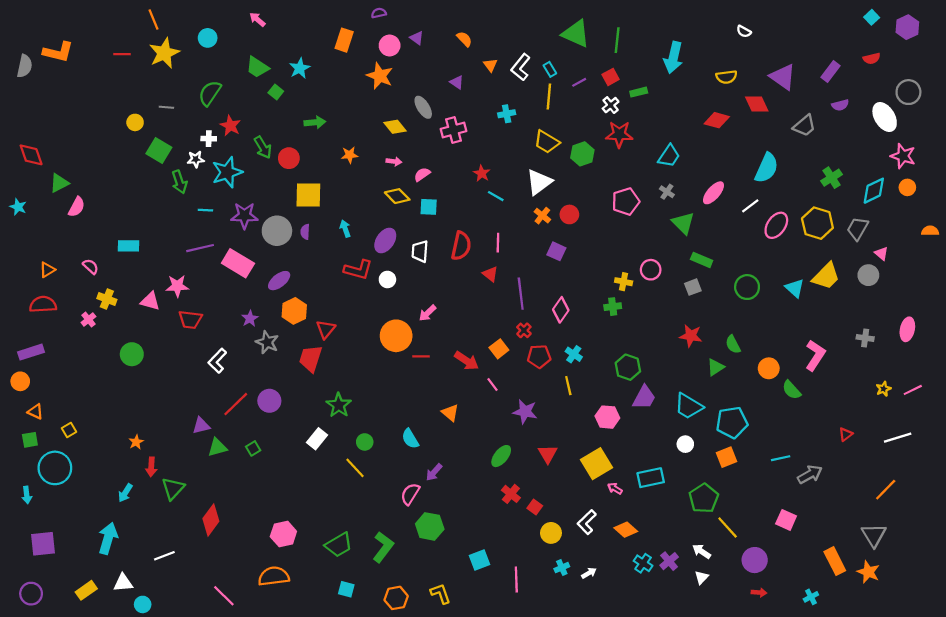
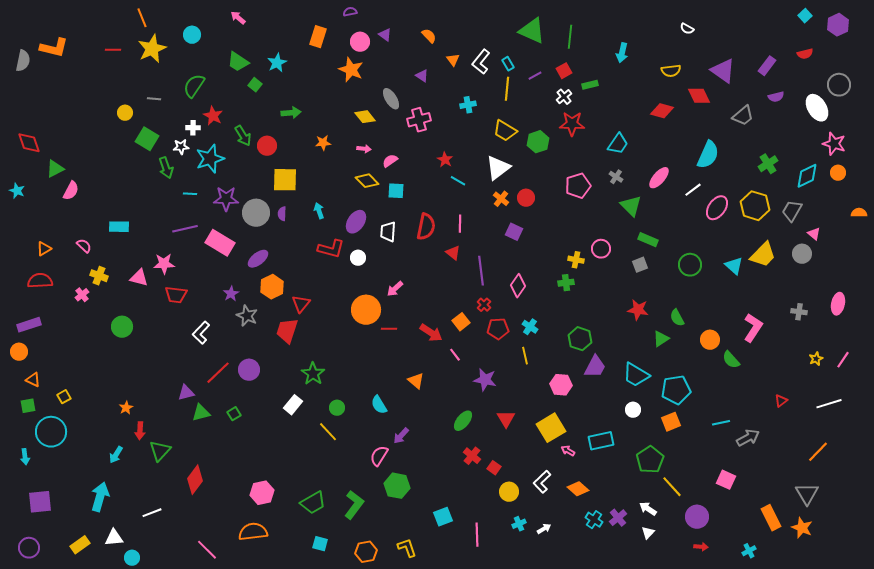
cyan arrow: (673, 57) -> (622, 53), size x0.7
pink line: (913, 390) -> (843, 360), turned -30

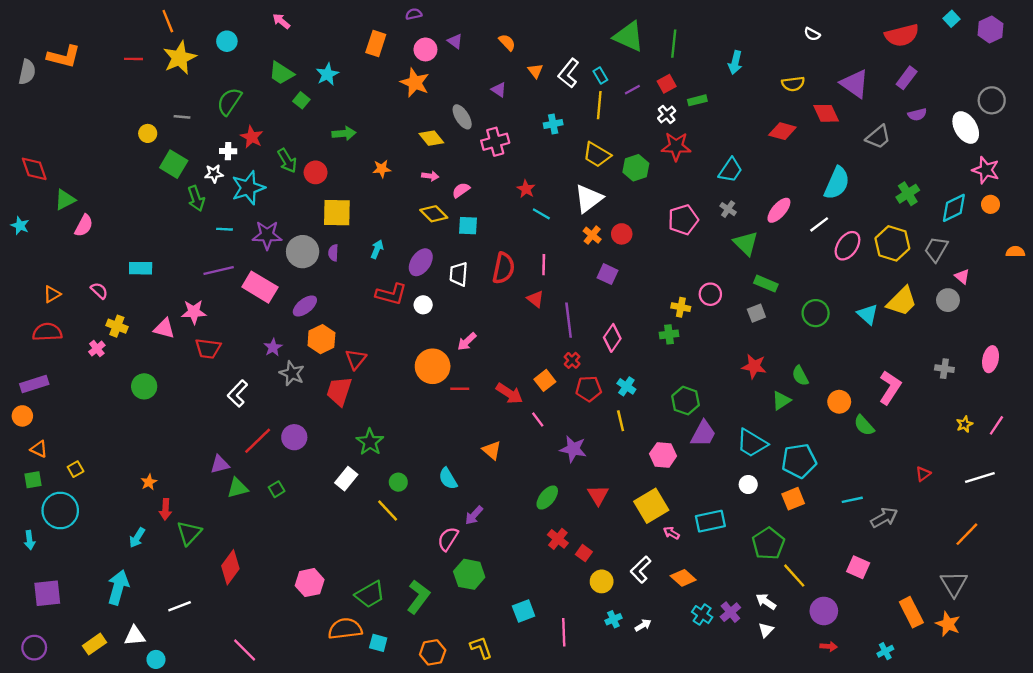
red semicircle: (805, 54) -> (902, 35), moved, size x1.8
cyan arrow: (319, 211) -> (377, 249), turned 42
orange semicircle: (253, 532) -> (345, 629), moved

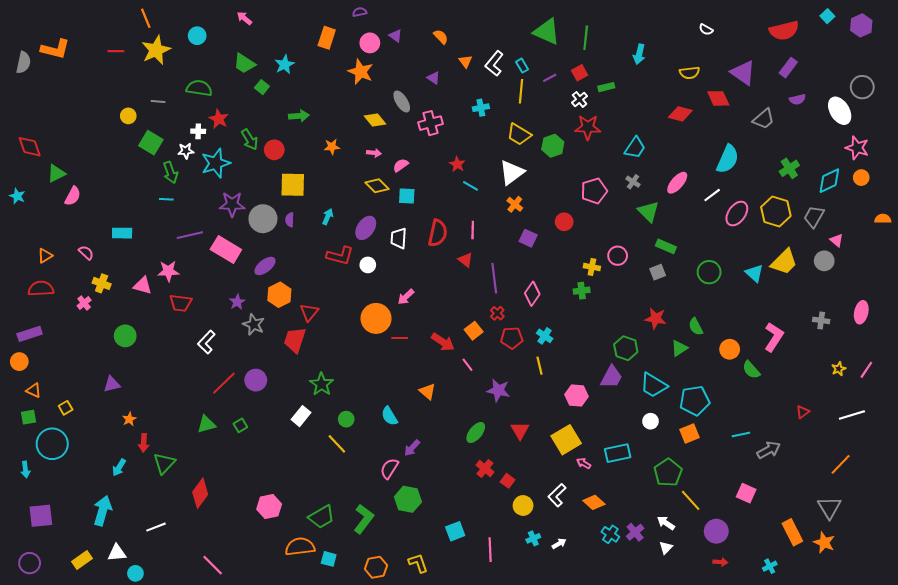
green semicircle: (229, 101) -> (199, 88), turned 65
cyan line: (225, 229) -> (166, 199), moved
red circle: (622, 234) -> (564, 222), moved
green hexagon: (686, 401) -> (626, 348), moved
purple triangle: (220, 464) -> (112, 384), moved

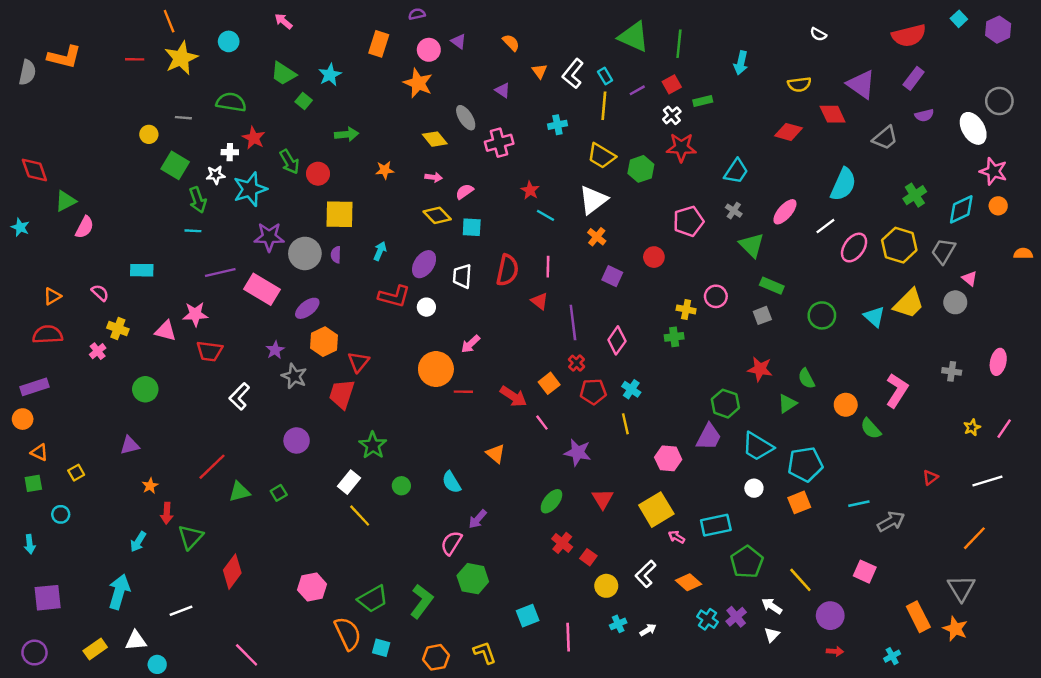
red line: (224, 383) -> (212, 467), moved
cyan circle: (52, 444) -> (61, 514), size x0.5
yellow line: (337, 444) -> (360, 516), moved
green pentagon: (668, 473) -> (747, 562), moved
orange semicircle: (300, 547) -> (348, 633), turned 72

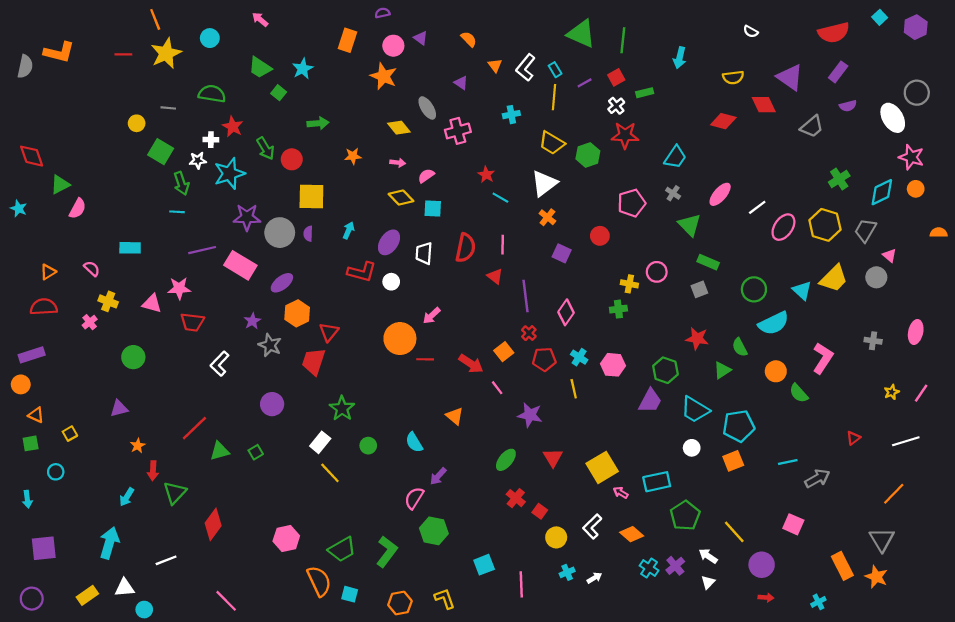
cyan semicircle: (843, 184) -> (774, 323), moved, turned 40
pink hexagon: (668, 458) -> (613, 365), moved

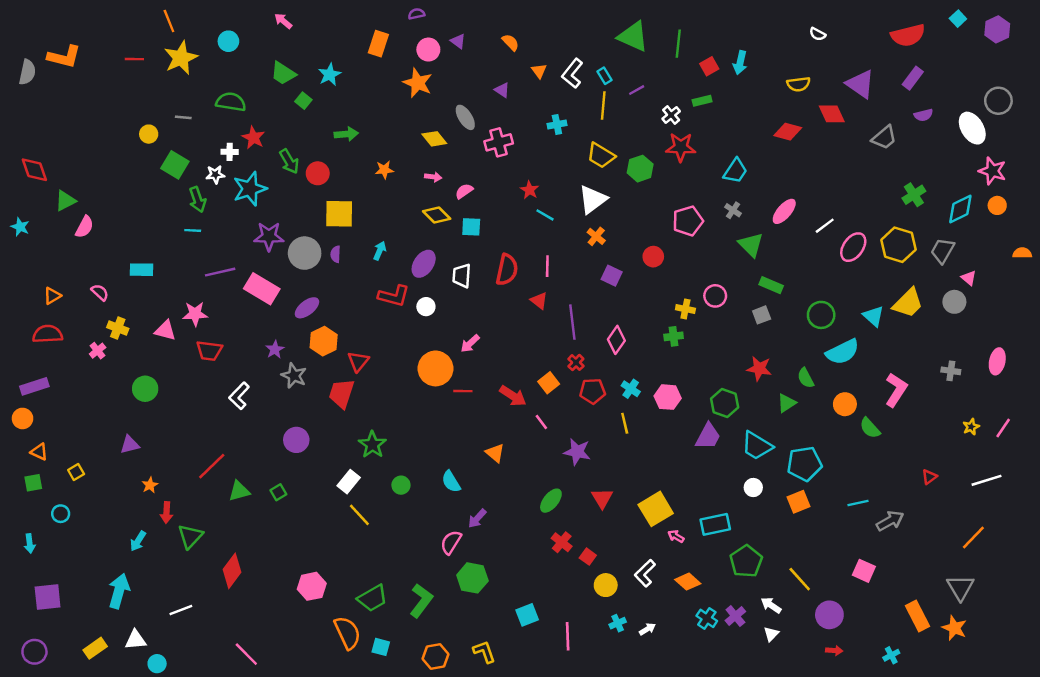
red square: (616, 77) -> (709, 66), moved

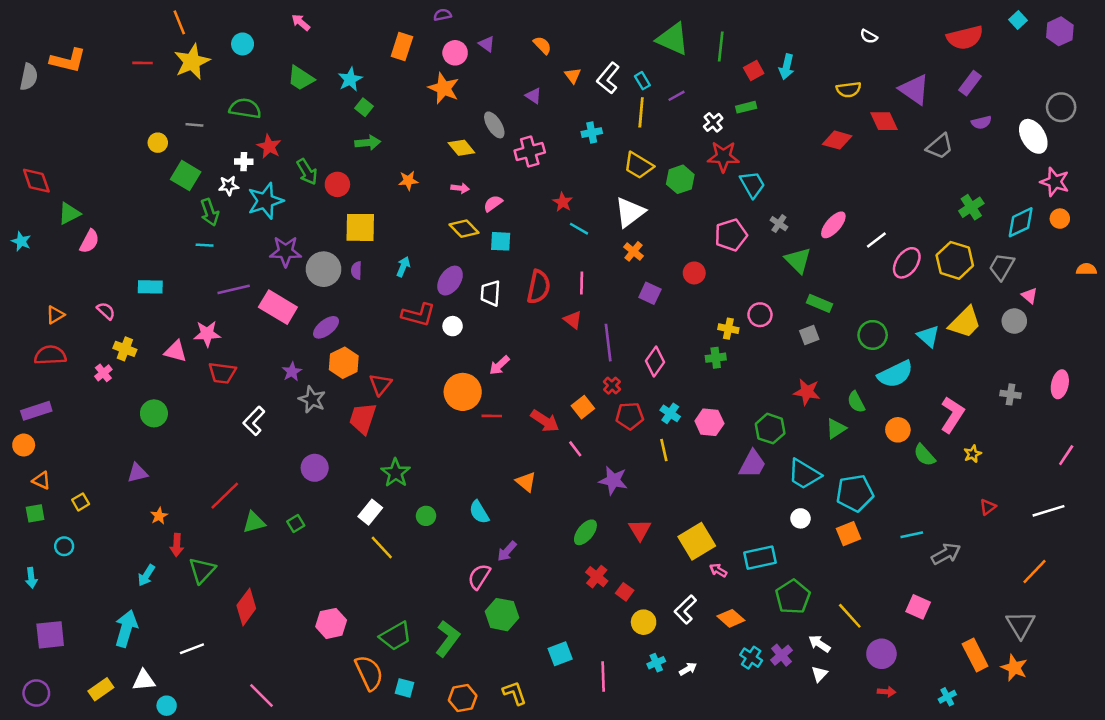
green square: (303, 101) -> (364, 107), moved
cyan trapezoid: (735, 171) -> (752, 184), moved, turned -64
yellow star: (971, 427) -> (973, 454), moved

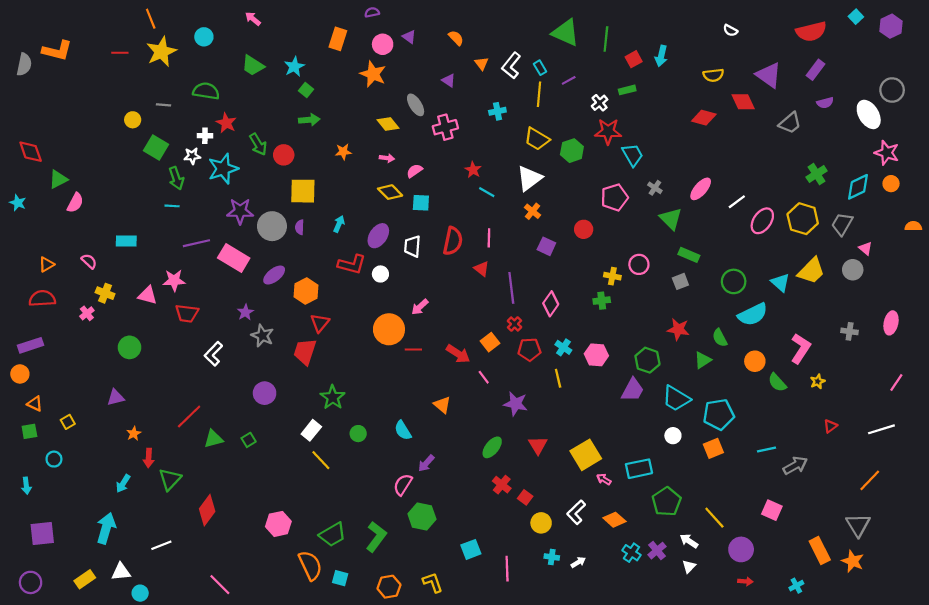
orange hexagon: (344, 363) -> (306, 291), moved
cyan cross: (656, 663) -> (552, 557), turned 32

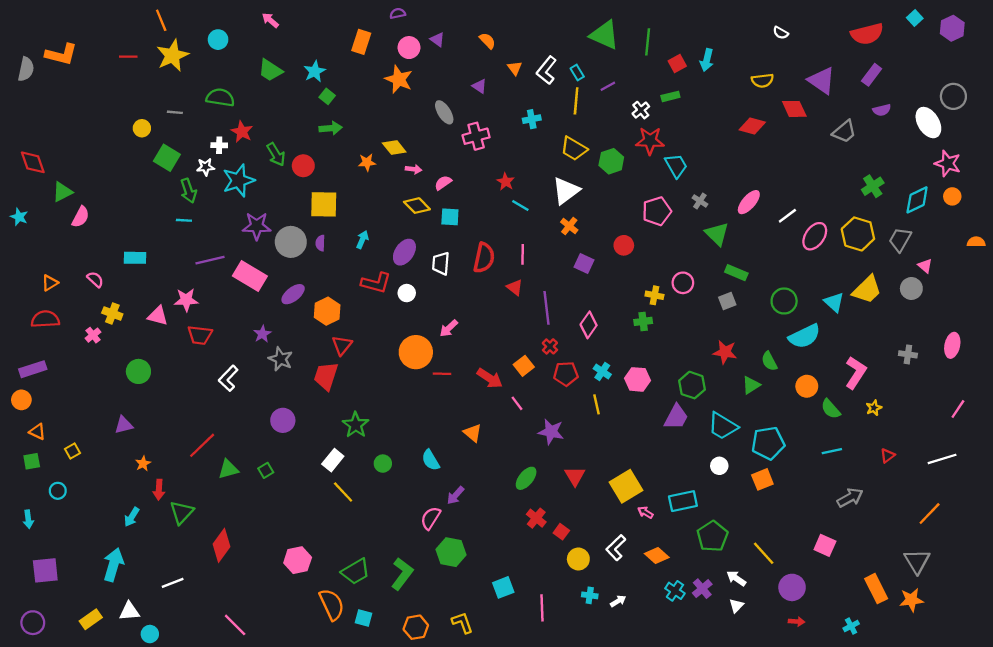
yellow diamond: (388, 124) -> (394, 148), moved
cyan line: (767, 449) -> (832, 451), moved
orange star: (853, 561) -> (911, 600), turned -30

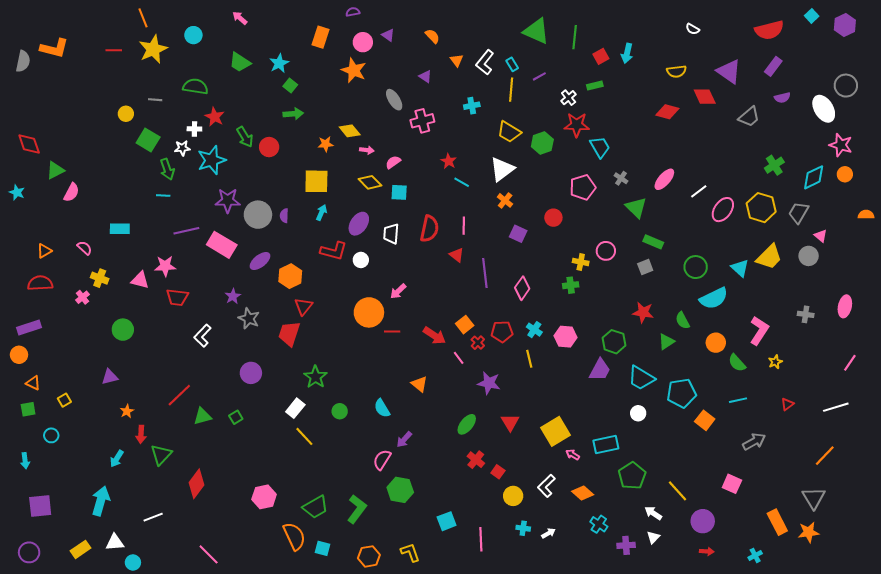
yellow square: (324, 204) -> (316, 181), moved
red cross: (550, 346) -> (478, 343), moved
orange square: (762, 479) -> (705, 420), moved, turned -30
purple cross: (702, 589) -> (626, 545), moved, turned 36

